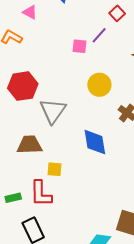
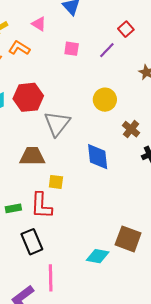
pink square: (80, 46) -> (72, 49), moved

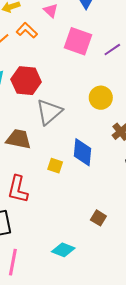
pink square: (72, 49) -> (78, 41), size x1.8
yellow square: (56, 182) -> (55, 166), moved
brown square: (128, 239) -> (98, 218), moved, size x0.6

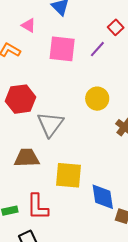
blue diamond: (83, 152) -> (103, 197), moved
yellow square: (55, 166) -> (68, 175), size x1.8

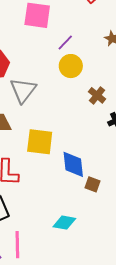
purple line: (97, 49) -> (65, 42), moved

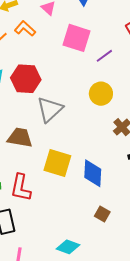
purple line: (65, 42) -> (104, 56), moved
blue diamond: (73, 164) -> (93, 173), moved

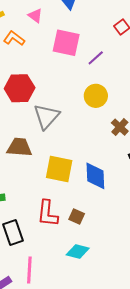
red L-shape: (21, 188) -> (48, 213), moved
brown square: (102, 214) -> (77, 216), moved

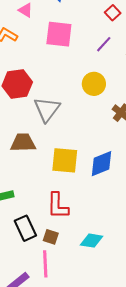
purple line: (96, 58) -> (104, 44), moved
blue diamond: (95, 176) -> (101, 164), turned 76
brown square: (77, 216) -> (51, 237), moved

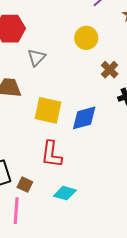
gray triangle: (47, 109) -> (36, 57), size x0.7
red L-shape: (58, 206) -> (51, 154), moved

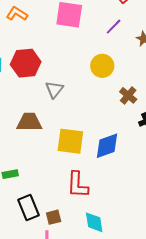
brown square: (25, 185) -> (54, 217), turned -35
cyan diamond: (65, 193) -> (94, 222), turned 70

